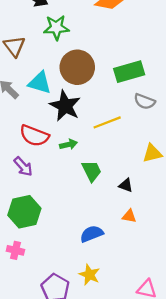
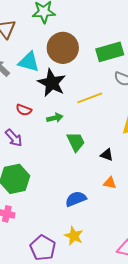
red semicircle: (34, 136) -> (24, 110), size x0.6

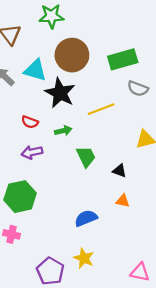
purple arrow: (14, 138) -> (32, 152), moved, turned 120

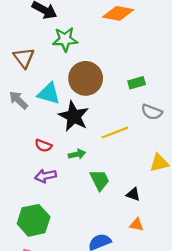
green rectangle: (123, 59) -> (137, 83), size x0.6

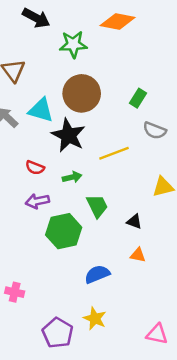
green star: (65, 39) -> (73, 44), moved
green rectangle: (137, 83) -> (138, 98), turned -42
green hexagon: (34, 220) -> (64, 231), moved

